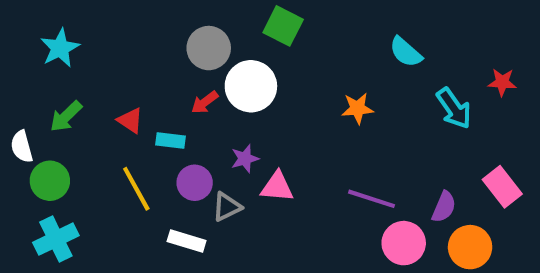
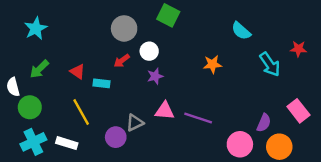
white circle: (251, 86) -> (149, 51), size x0.6
purple star: (245, 159) -> (155, 76), moved
purple circle: (195, 183) -> (116, 137), moved
purple line: (372, 199) -> (198, 118), moved
white rectangle: (187, 241) -> (67, 143), moved

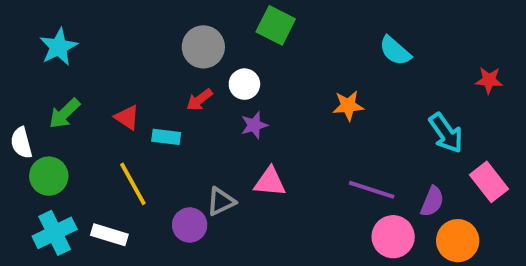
cyan arrow: (270, 64) -> (446, 133), moved
purple line: (198, 118) -> (372, 190), moved

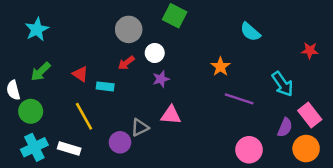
orange star: (348, 106) -> (220, 67), turned -30
purple line: (372, 190) -> (239, 99), moved
purple semicircle: (432, 201) -> (285, 127), moved
orange circle: (458, 241) -> (306, 149), moved

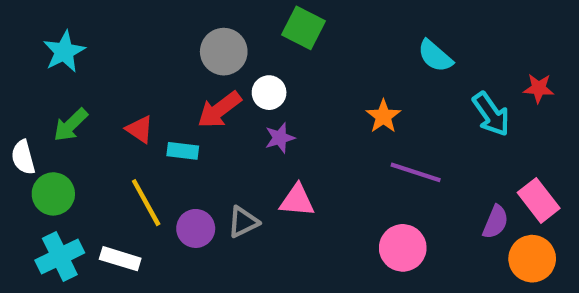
red arrow: (126, 63) -> (219, 110), size x1.5
cyan arrow: (283, 84) -> (491, 114), moved
purple circle: (120, 142) -> (196, 228), moved
pink circle: (249, 150) -> (403, 248), moved

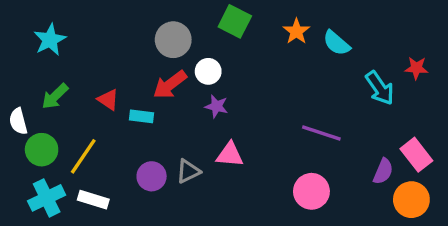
orange star: (383, 116) -> (296, 31), moved
purple star: (280, 138) -> (217, 106), turned 30
yellow line: (146, 203) -> (83, 156), moved, turned 63

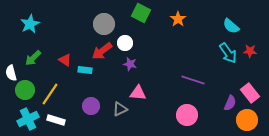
cyan semicircle: (336, 43) -> (231, 26), moved
red star: (416, 68) -> (250, 51), moved
gray triangle: (188, 171) -> (120, 109), moved

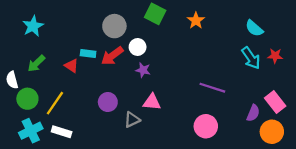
cyan rectangle: (85, 70) -> (88, 54), moved
purple circle: (91, 106) -> (108, 102), moved

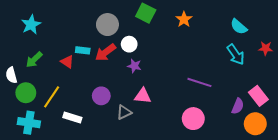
red star: (275, 56) -> (266, 48), moved
cyan cross: (31, 131) -> (29, 123), turned 35
white rectangle: (62, 132) -> (72, 118), moved

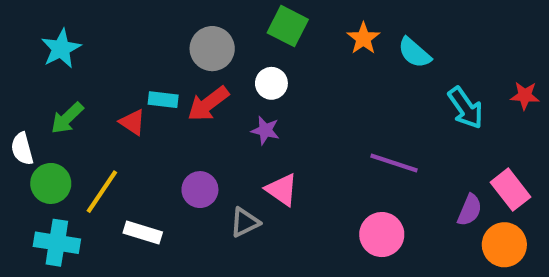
cyan semicircle: (239, 27) -> (414, 53), moved
white circle: (129, 44) -> (271, 83), moved
pink triangle: (143, 96) -> (282, 190), turned 30

